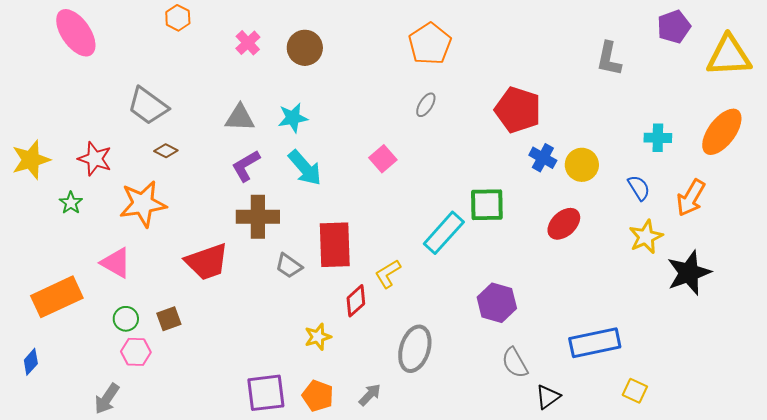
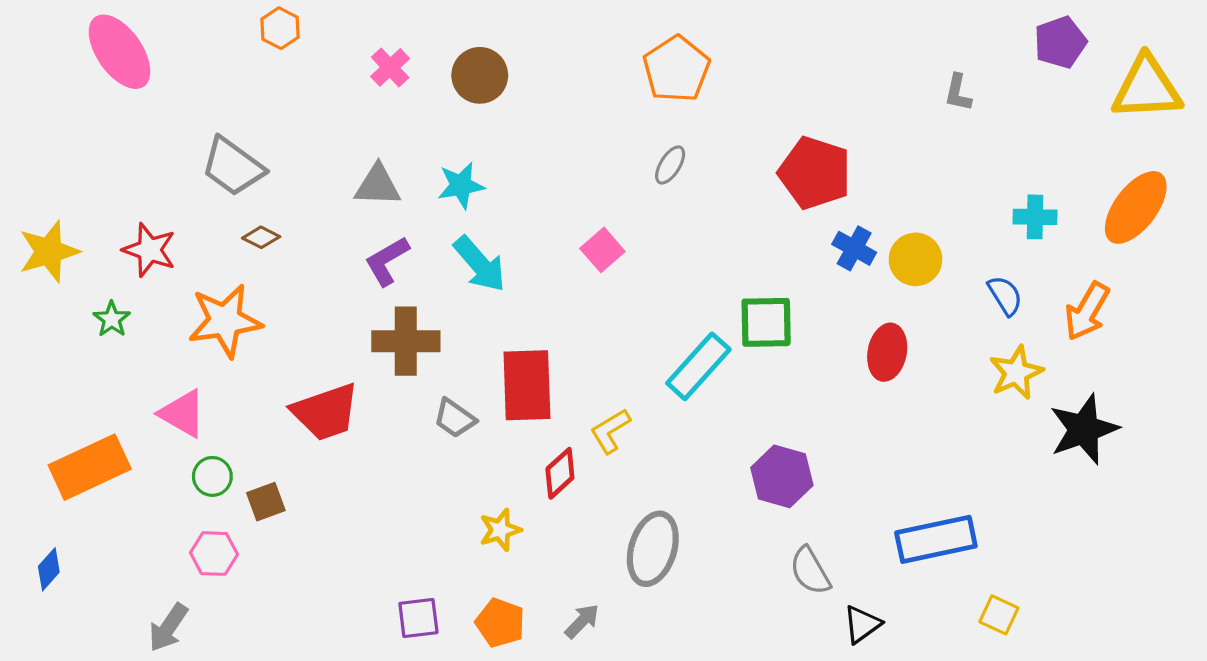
gray L-shape: (609, 59) -> (958, 93), size x0.7
red ellipse: (564, 224) -> (887, 352), turned -36
green circle: (126, 319) -> (212, 476), moved
purple square: (266, 393) -> (418, 618), size x0.7

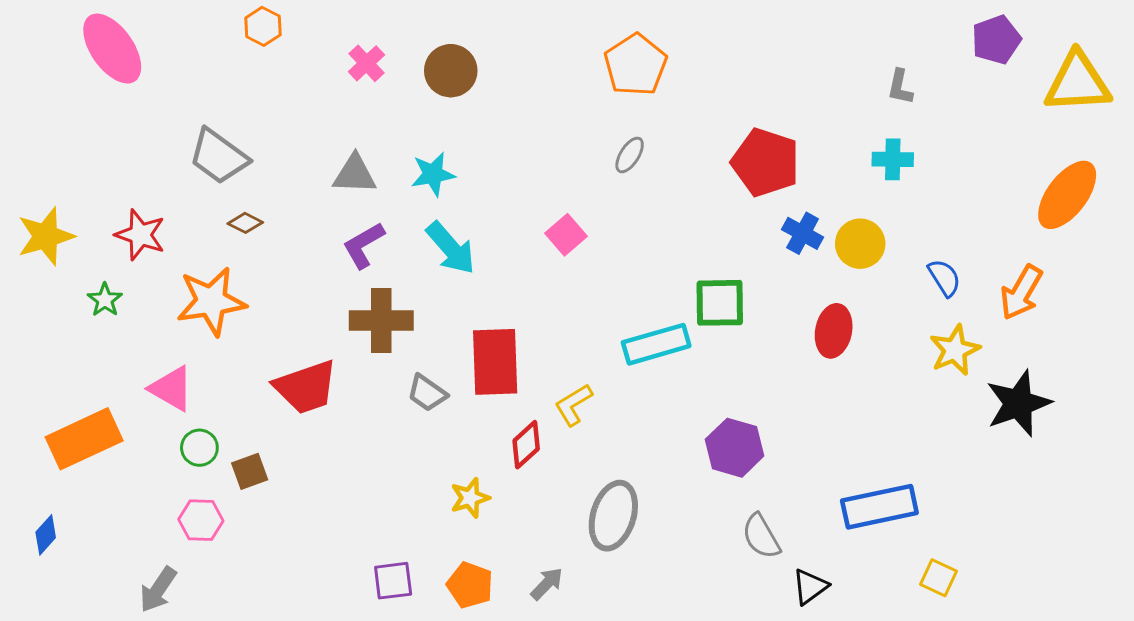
cyan cross: (1035, 217) -> (893, 159), moved
cyan rectangle: (698, 366) -> (656, 344), turned 32

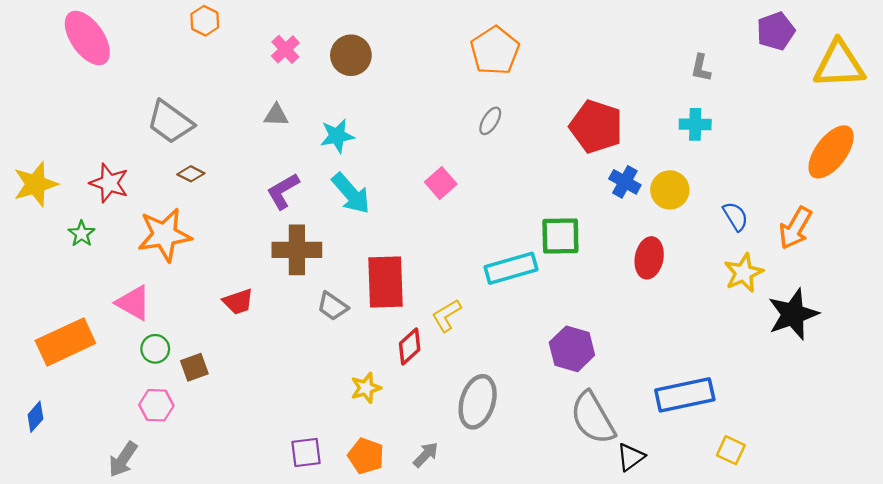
gray triangle: (355, 174) -> (276, 115), moved, size x0.7
red trapezoid: (306, 387) -> (238, 302), size x0.6
gray semicircle: (761, 536) -> (593, 418), size x1.5

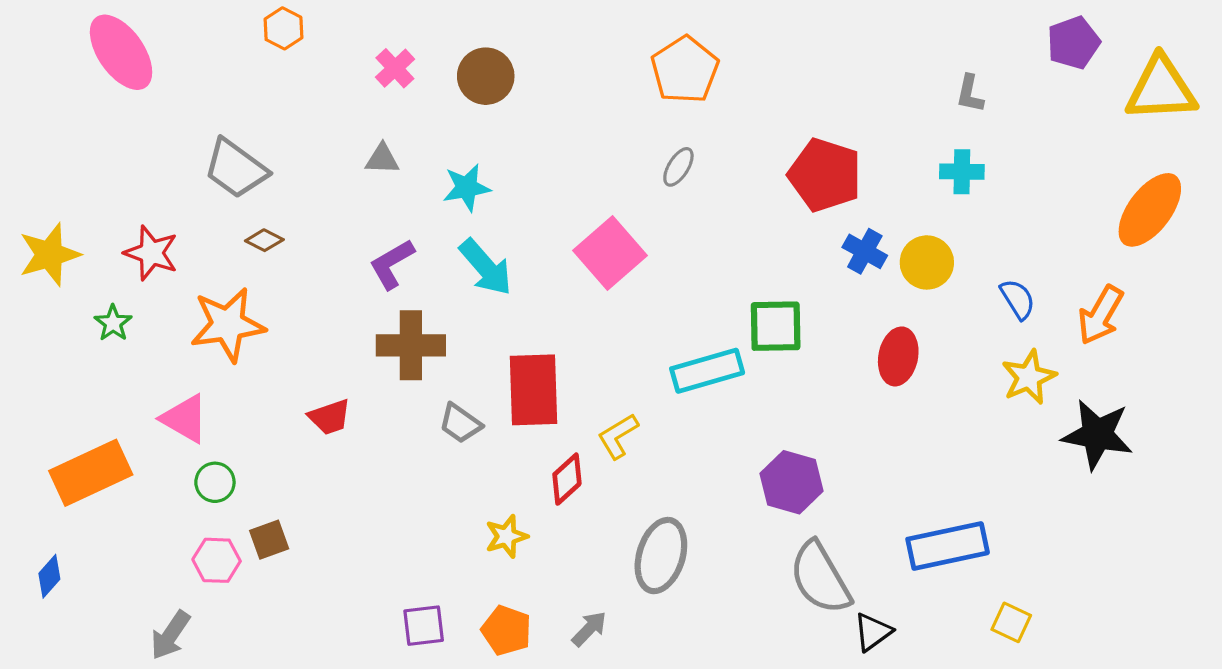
pink square: (441, 183) -> (610, 253), size x1.6
black star: (793, 314) -> (1097, 434), turned 30
brown square: (194, 367) -> (269, 540), moved

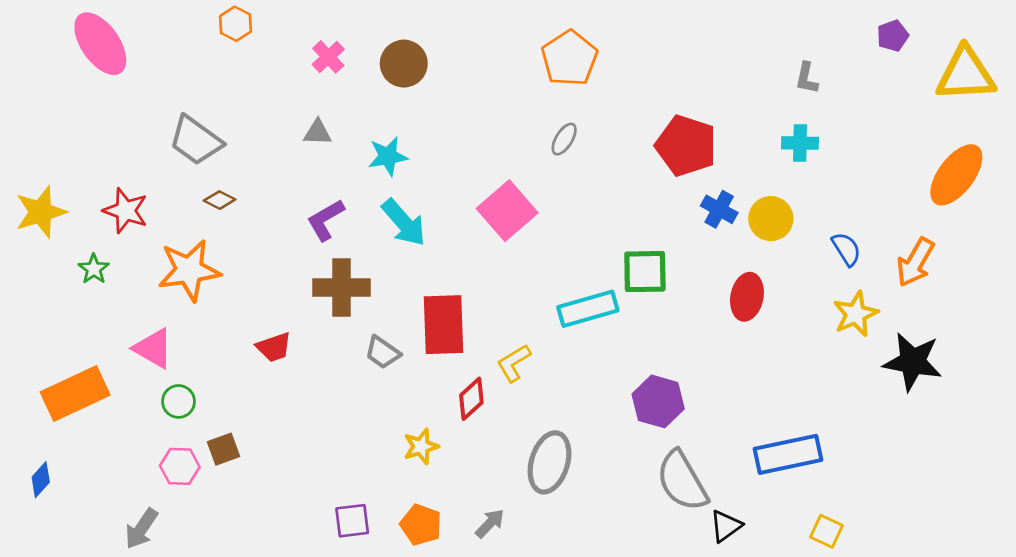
purple pentagon: (1073, 43) -> (893, 36), size x0.7
yellow square: (1011, 622) -> (826, 531), moved

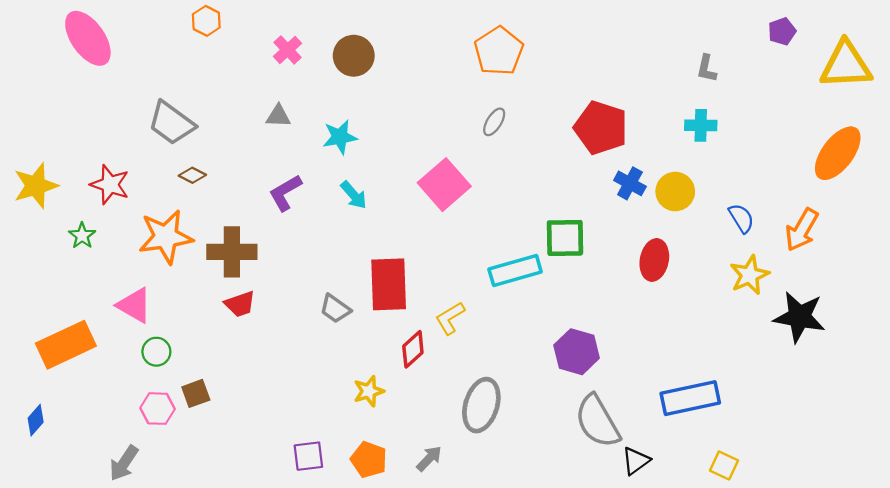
cyan arrow: (404, 223) -> (354, 195), size x0.7
brown cross: (341, 287) -> (232, 252), moved

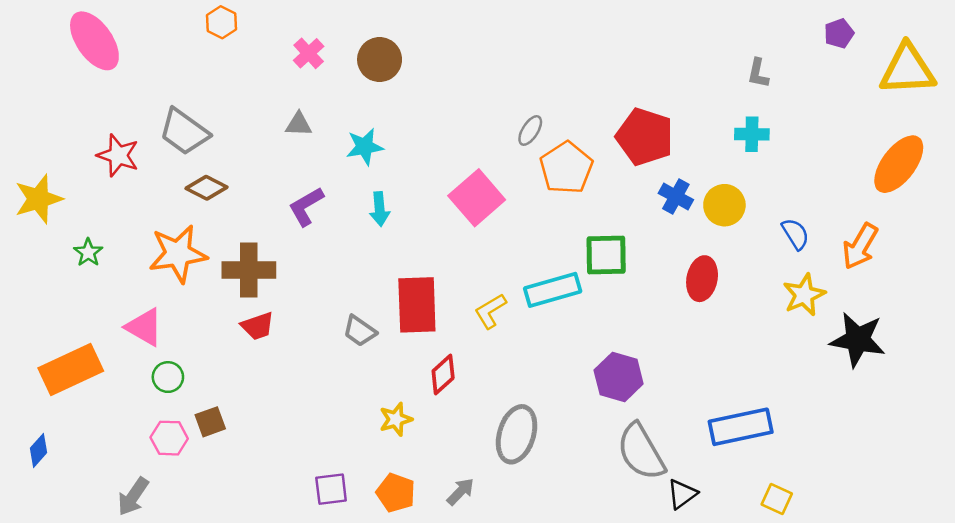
orange pentagon: (499, 51) -> (566, 168), moved
brown diamond: (192, 175) -> (207, 188), size x1.4
red star: (110, 185) -> (118, 155), moved
cyan arrow: (354, 195) -> (380, 209), turned 36
yellow L-shape: (450, 318) -> (490, 311), moved

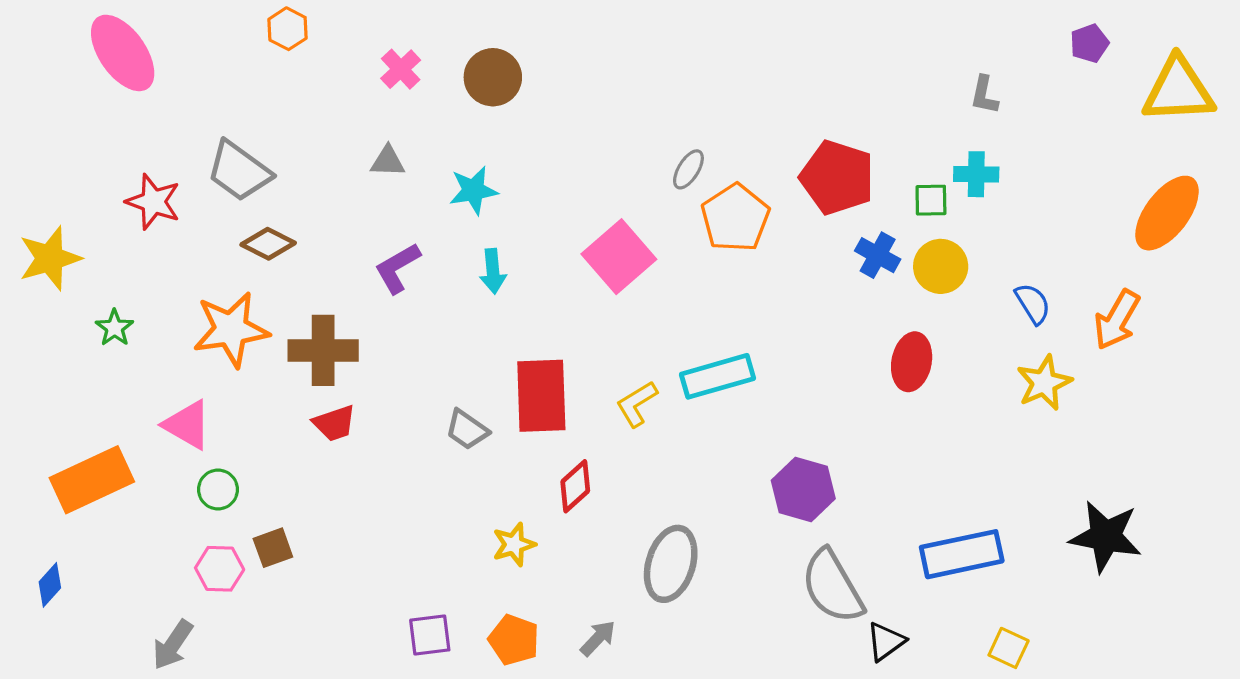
green square: (606, 255) -> (931, 200), moved, size x0.6
black star: (858, 340) -> (1106, 536), moved

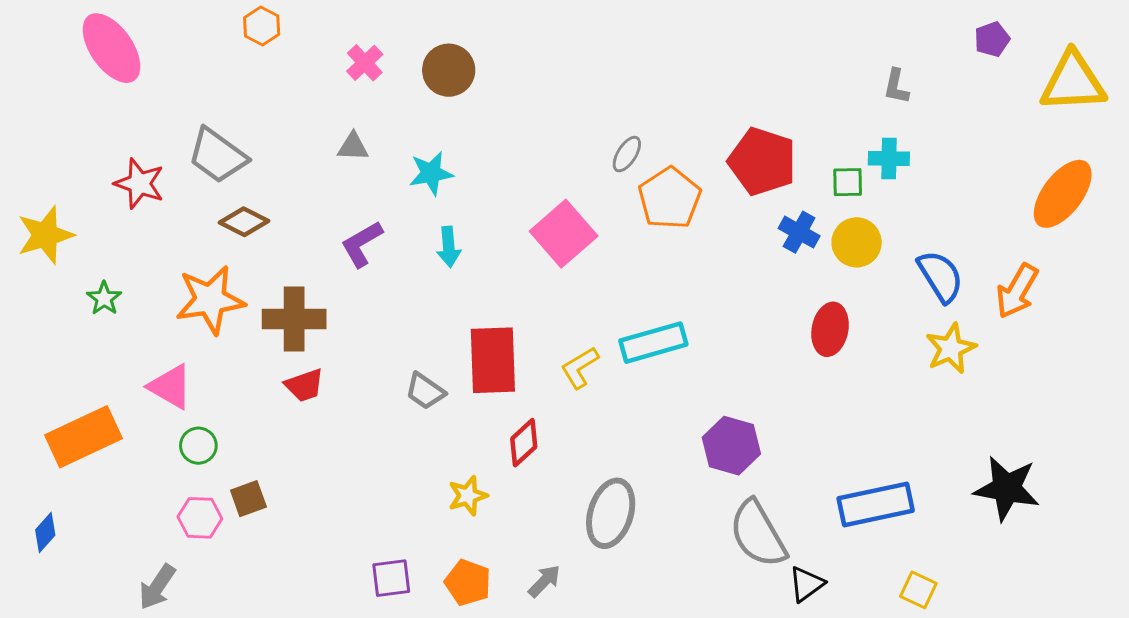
blue semicircle: (1033, 304) -> (940, 276), size x1.4

